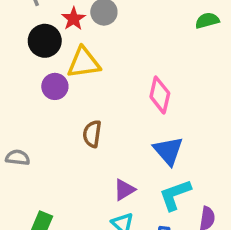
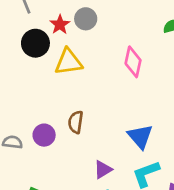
purple circle: (55, 86) -> (44, 135), moved
pink diamond: (160, 95) -> (133, 62), moved

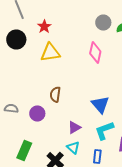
gray circle: (86, 19) -> (103, 22), moved
black circle: (35, 43) -> (16, 40), moved
purple circle: (44, 135) -> (37, 114), moved

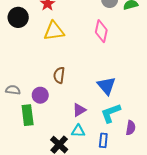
cyan triangle: (73, 148) -> (78, 131), turned -40
green rectangle: (24, 150) -> (28, 115), moved, turned -30

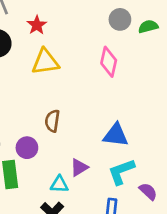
blue triangle: (106, 86) -> (116, 135), turned -42
purple semicircle: (131, 128) -> (148, 191), turned -56
cyan triangle: (78, 131) -> (59, 184), moved

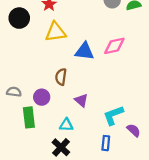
pink diamond: (109, 62) -> (114, 46), moved, turned 65
blue triangle: (116, 135) -> (84, 51), moved
purple triangle: (79, 167) -> (81, 100), moved, turned -48

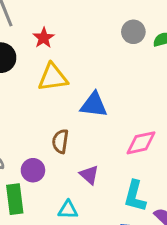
pink diamond: (114, 46) -> (141, 143), moved
cyan L-shape: (113, 115) -> (135, 196), turned -55

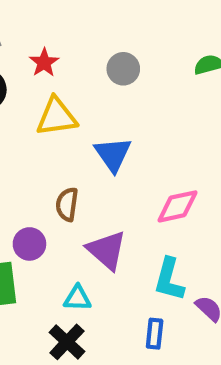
gray circle: (133, 32) -> (123, 69), moved
blue triangle: (94, 105) -> (113, 154), turned 48
purple triangle: (89, 175) -> (107, 250), size x1.5

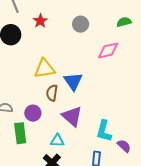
yellow triangle: (57, 117) -> (45, 69), moved
blue triangle: (113, 154) -> (73, 81), moved
pink diamond: (177, 206) -> (108, 51), moved

